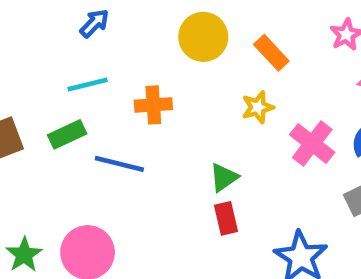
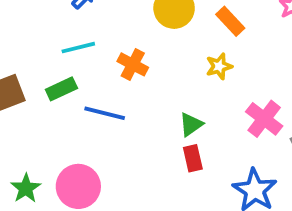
orange cross: (153, 105) -> (133, 64), turned 32
pink cross: (312, 143) -> (264, 119), moved

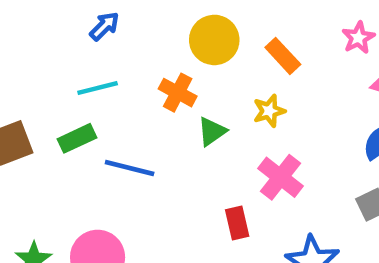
orange cross: (133, 64) -> (178, 93), moved
pink cross: (264, 119) -> (281, 177), moved
green triangle: (191, 124) -> (212, 131), moved

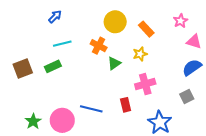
blue arrow: (104, 26) -> (55, 17), moved
blue line: (130, 168) -> (91, 109), moved
pink cross: (281, 177) -> (145, 84), turned 36

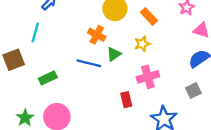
cyan line: (62, 44) -> (35, 32), moved, turned -60
green rectangle: (53, 66) -> (48, 78), moved
blue line: (91, 109) -> (89, 63), moved

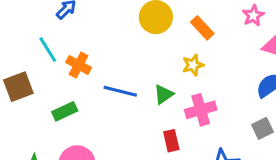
cyan line: (35, 32) -> (48, 50), turned -48
orange cross: (97, 35) -> (79, 65), moved
green triangle: (114, 54) -> (164, 94), moved

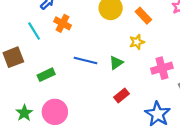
orange cross: (79, 65) -> (63, 23), moved
pink cross: (201, 110) -> (162, 68), moved
red rectangle: (171, 141) -> (122, 95), turned 64

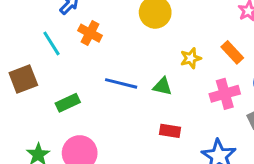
orange rectangle: (143, 16) -> (232, 52), moved
green triangle: (116, 63) -> (163, 86), turned 48
red rectangle: (122, 95) -> (170, 131), turned 48

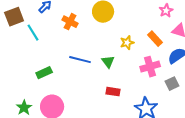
orange cross: (90, 33) -> (70, 22), moved
brown square: (23, 79) -> (14, 17), moved
green triangle: (163, 86) -> (108, 62), turned 40

